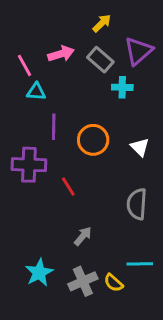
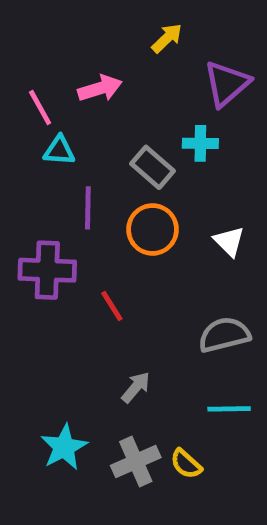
gray rectangle: (100, 60) -> (153, 167), moved
gray semicircle: (137, 204) -> (224, 335), turned 72
cyan line: (140, 264) -> (229, 409), moved

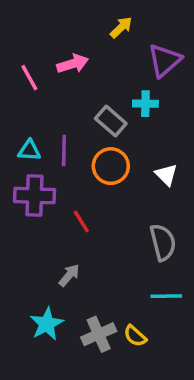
cyan triangle: (59, 151) -> (29, 150), moved
gray semicircle: (224, 335) -> (163, 242), turned 90
gray arrow: (136, 387) -> (69, 275), moved

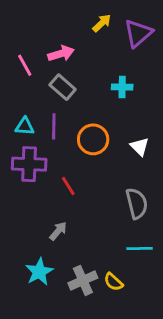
purple triangle: (165, 60) -> (138, 33), moved
gray rectangle: (111, 121) -> (63, 87), moved

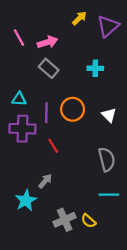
pink line: (25, 65) -> (19, 38), moved
purple line: (54, 126) -> (46, 113), moved
cyan star: (39, 272) -> (26, 200), moved

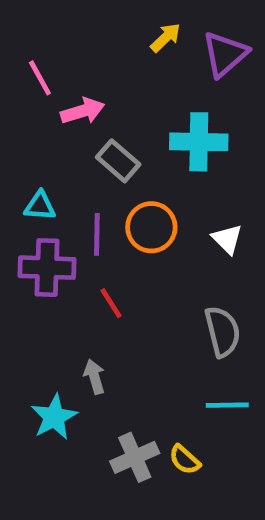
pink arrow: (48, 42) -> (83, 111), moved
gray rectangle: (49, 68) -> (118, 161), moved
cyan cross: (95, 68) -> (199, 142), size x1.6
gray arrow: (45, 181) -> (94, 377), turned -56

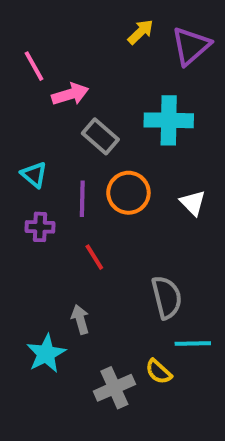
cyan triangle: (40, 206) -> (34, 175), turned 36
purple cross: (47, 268) -> (40, 227), size x0.6
gray semicircle: (223, 332) -> (167, 297), moved
yellow semicircle: (185, 460) -> (159, 372), moved

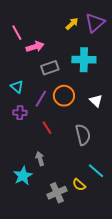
yellow arrow: (141, 32) -> (72, 24), moved
gray rectangle: (100, 136) -> (50, 68), turned -60
purple line: (82, 199) -> (41, 99), turned 30
gray semicircle: (167, 297) -> (83, 135), moved
cyan line: (193, 344) -> (96, 171), turned 42

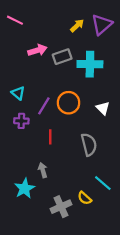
pink line: (17, 33) -> (15, 20), moved, turned -35
gray rectangle: (50, 68) -> (62, 57), moved
red line: (47, 128) -> (50, 137), turned 32

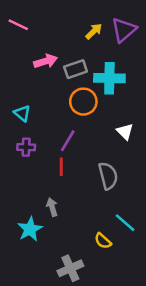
orange circle: (69, 103) -> (83, 102), moved
purple line: (44, 106) -> (68, 141), moved
gray cross: (61, 207) -> (70, 268), moved

